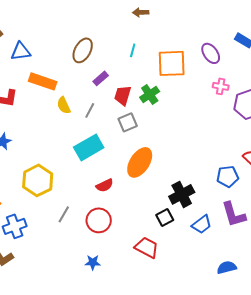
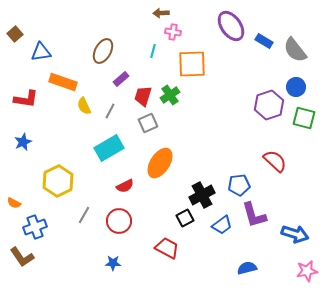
purple ellipse: (211, 53) -> (231, 26), moved, size x1.4
pink cross: (221, 86) -> (173, 32), moved
blue pentagon: (228, 176) -> (239, 185), moved

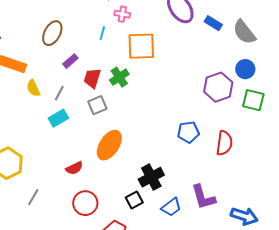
cyan rectangle: (109, 148) -> (58, 118), moved, size x0.7
red semicircle: (275, 161) -> (224, 143), turned 55
blue pentagon: (239, 185) -> (188, 132), moved
red circle: (119, 221) -> (85, 203), moved

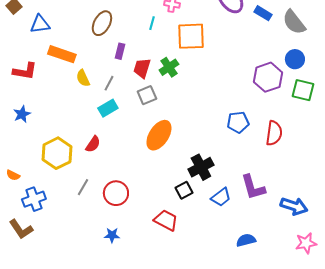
purple rectangle: (70, 61) -> (120, 51), turned -35
red semicircle: (74, 168) -> (93, 144), moved, turned -30
red circle: (85, 203) -> (116, 193), moved

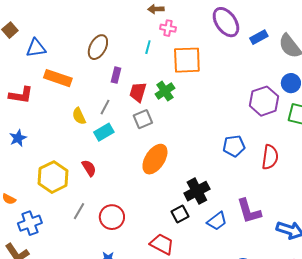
blue rectangle: (263, 13) -> (259, 37), turned -60
yellow semicircle: (83, 78) -> (79, 116), moved
red semicircle: (93, 144) -> (89, 168), turned -66

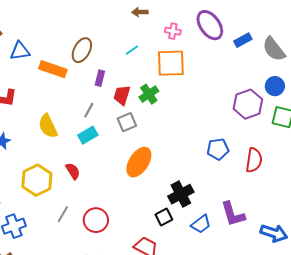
pink cross: (168, 28) -> (173, 31), moved
cyan line: (148, 47) -> (132, 50), turned 40
orange rectangle: (58, 78) -> (53, 69), moved
yellow semicircle: (79, 116) -> (48, 126), moved, size x1.4

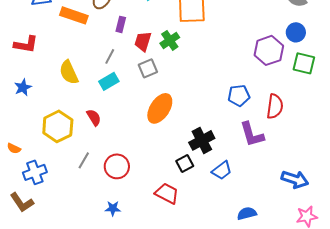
purple L-shape: (233, 214) -> (252, 134), moved

